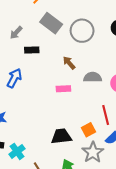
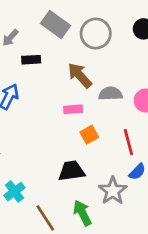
brown arrow: (69, 63) -> (80, 75), size x1.5
orange square: (89, 130) -> (89, 135), moved

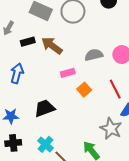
brown arrow: (80, 75) -> (52, 46), moved
black trapezoid: (72, 171) -> (45, 108), moved
cyan cross: (14, 192) -> (45, 144), moved

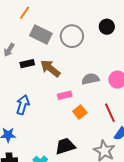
blue arrow: (17, 73) -> (23, 105), moved
black trapezoid: (45, 108) -> (65, 146), moved

